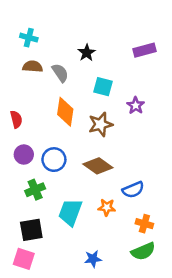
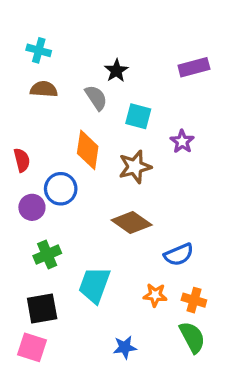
gray semicircle: (60, 73) -> (96, 98), moved
blue circle: (54, 160) -> (61, 189), moved
orange star: (107, 207) -> (155, 295), moved
green semicircle: (143, 251) -> (192, 337), turned -95

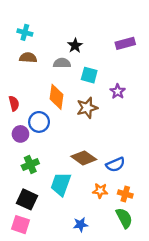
gray semicircle: (96, 98) -> (62, 63), turned -56
brown diamond: (132, 222) -> (84, 158), moved
black square: (42, 309) -> (27, 199), turned 35

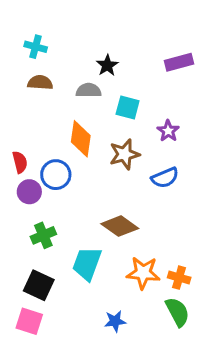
red semicircle: (14, 103) -> (20, 162), moved
blue semicircle: (115, 165) -> (165, 178), moved
orange star: (100, 191) -> (143, 273), size x1.5

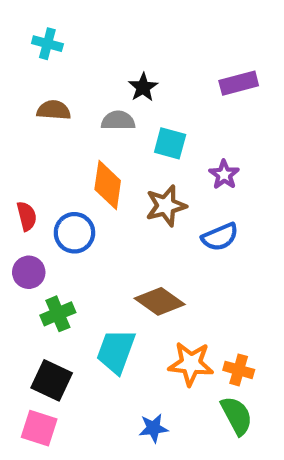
cyan cross: (36, 47) -> (47, 44), moved
purple circle: (29, 192) -> (29, 272), moved

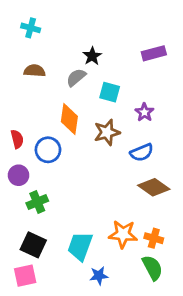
gray semicircle: (118, 121) -> (76, 77), turned -40
brown diamond: (160, 301) -> (154, 187), moved
cyan trapezoid: (116, 351) -> (80, 246), moved
pink square: (39, 428) -> (25, 276), turned -30

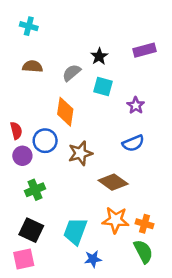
black star: (92, 56) -> (99, 56), moved
brown star: (107, 132) -> (80, 153), moved
purple circle: (19, 175) -> (22, 156), moved
brown diamond: (154, 187) -> (113, 182), moved

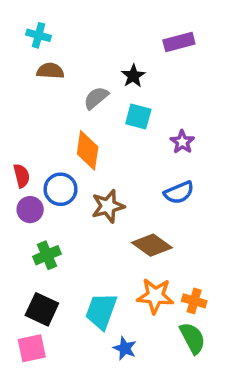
purple rectangle: (145, 50) -> (179, 42), moved
brown semicircle: (33, 66) -> (50, 71), moved
blue star: (93, 259) -> (125, 348), turned 30

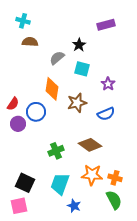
red semicircle: (22, 176) -> (13, 104), turned 48
brown star: (108, 206) -> (77, 103), moved
green cross: (47, 255) -> (56, 151), moved

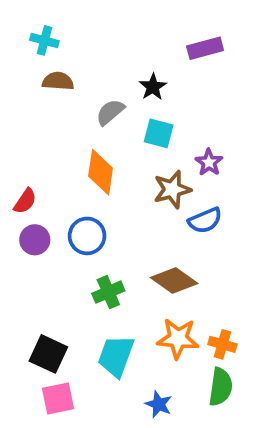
brown star: (77, 103) -> (172, 189), moved
blue circle: (36, 112) -> (87, 236), moved
green semicircle: (114, 200) -> (221, 387), turned 36
pink square: (19, 206) -> (58, 398), moved
blue star: (74, 206) -> (159, 404), moved

